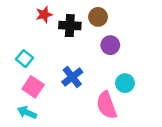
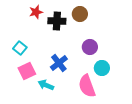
purple circle: (110, 45) -> (90, 47), moved
pink square: (33, 87) -> (27, 71), turned 30
cyan arrow: (27, 113) -> (46, 85), moved

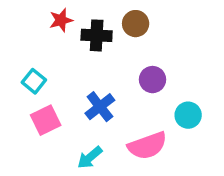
cyan circle: (102, 68) -> (188, 115), moved
cyan arrow: (46, 85) -> (90, 158), moved, turned -63
pink semicircle: (87, 86) -> (147, 146), turned -90

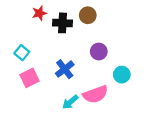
cyan arrow: (90, 158) -> (70, 102), moved

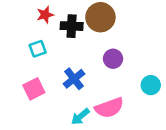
brown circle: (88, 15) -> (100, 17), size x1.5
cyan square: (22, 53) -> (38, 49), moved, turned 32
cyan circle: (122, 75) -> (151, 85), moved

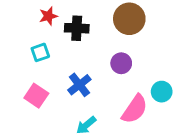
brown circle: (100, 17) -> (129, 19), moved
pink square: (34, 89) -> (36, 96), turned -30
pink semicircle: (109, 108) -> (135, 109), moved, turned -36

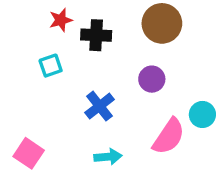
pink square: (36, 96) -> (29, 153), moved
cyan arrow: (86, 125) -> (108, 157), turned -145

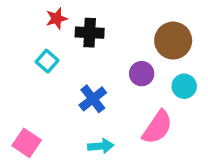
brown circle: (162, 23) -> (173, 41), moved
cyan square: (51, 66) -> (47, 61), turned -30
cyan circle: (202, 114) -> (184, 86), moved

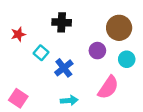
red star: (57, 18) -> (18, 34), moved
cyan square: (47, 61) -> (41, 53), moved

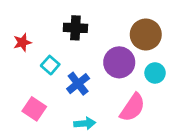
purple circle: (97, 51) -> (119, 62), size x1.5
pink square: (18, 98) -> (34, 109), moved

